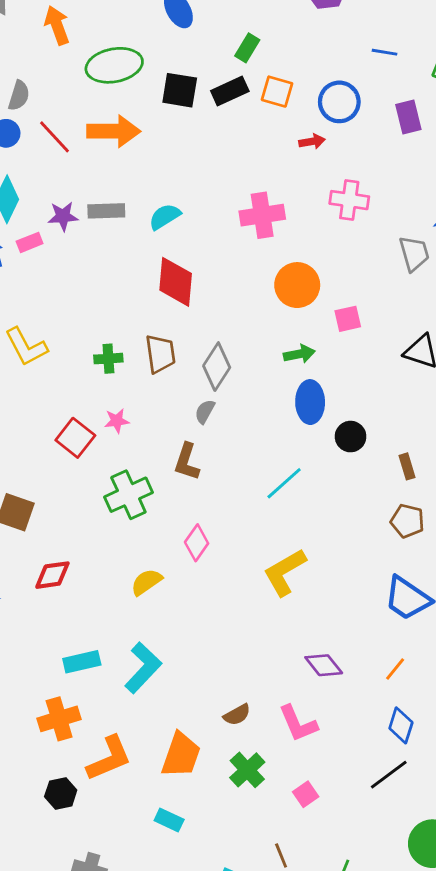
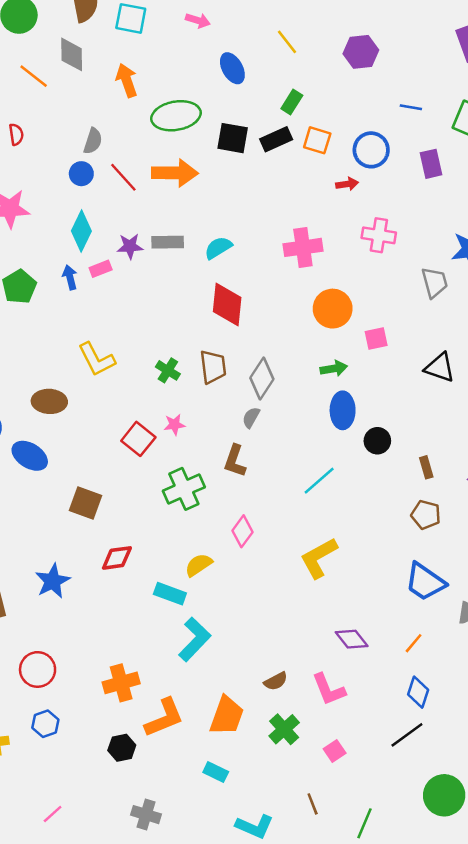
green cross: (108, 359) -> (168, 370), turned 35
cyan rectangle: (82, 662) -> (170, 594), moved, turned 32

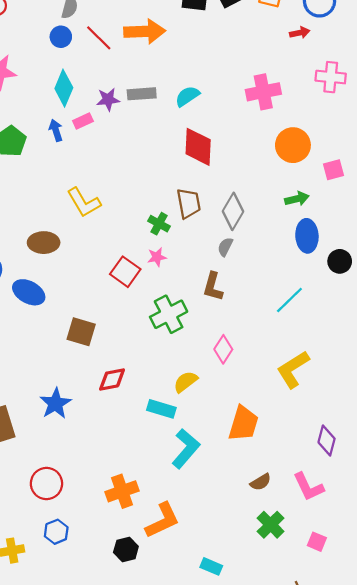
green cross: (168, 370) -> (159, 224), moved
purple diamond: (352, 639) -> (327, 441), turned 56
orange trapezoid: (227, 716) -> (243, 424), moved
pink square: (335, 751) -> (317, 542), turned -30

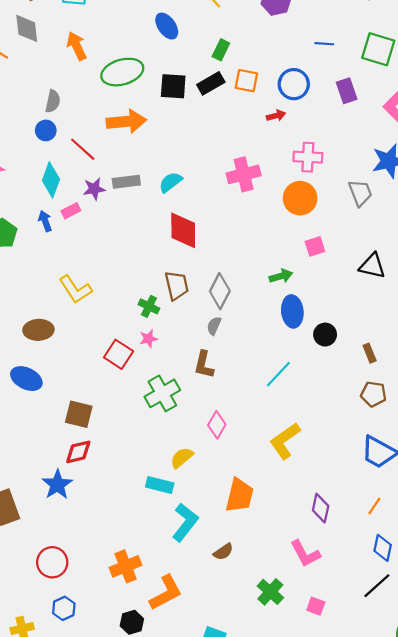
red line: (99, 38) -> (83, 149), moved
orange circle: (293, 145) -> (300, 198), moved
red diamond: (112, 380) -> (78, 452), moved
brown semicircle: (261, 482) -> (223, 552), moved

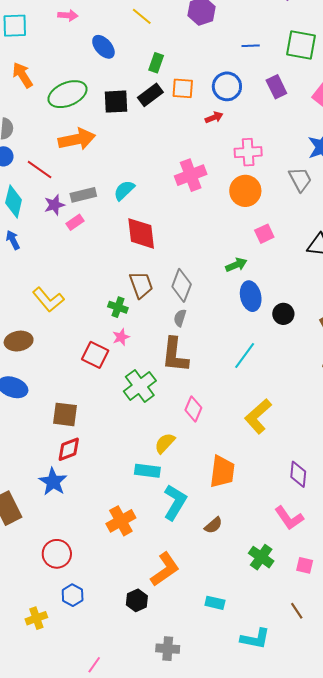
pink rectangle: (71, 211) -> (75, 222), moved
brown L-shape: (204, 365) -> (175, 355), size x1.4
orange cross: (126, 566) -> (121, 521), moved

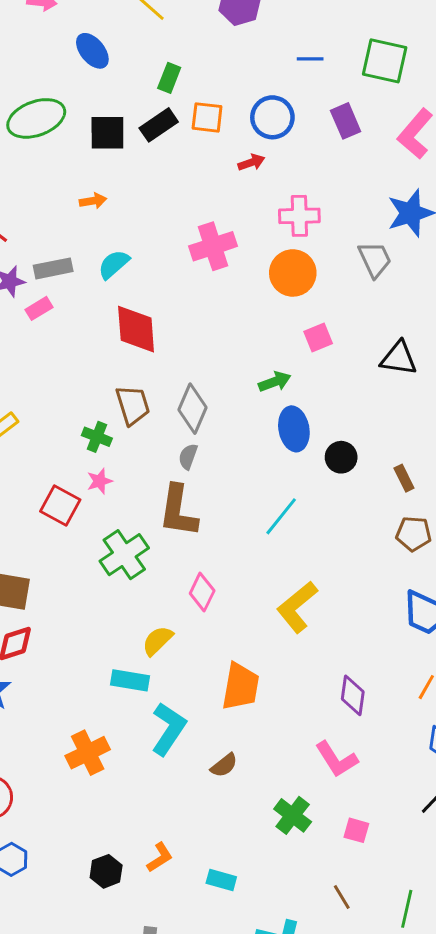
orange arrow: (77, 139) -> (93, 201), moved, size x0.5
orange L-shape: (165, 569) -> (160, 857), moved, size x0.6

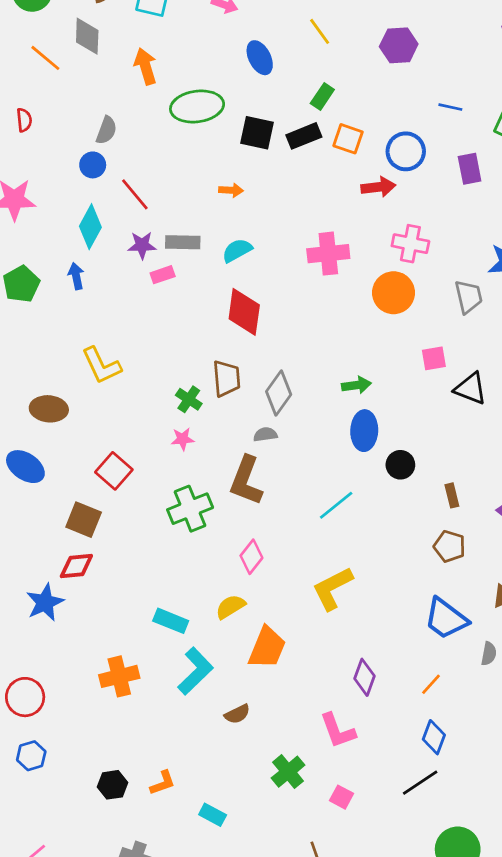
red arrow: (251, 162) -> (378, 187), size x1.4
pink square: (318, 337) -> (434, 358), moved
gray semicircle: (188, 457) -> (265, 434), turned 50
red square: (60, 506) -> (114, 471), moved
yellow semicircle: (158, 641) -> (230, 607), moved

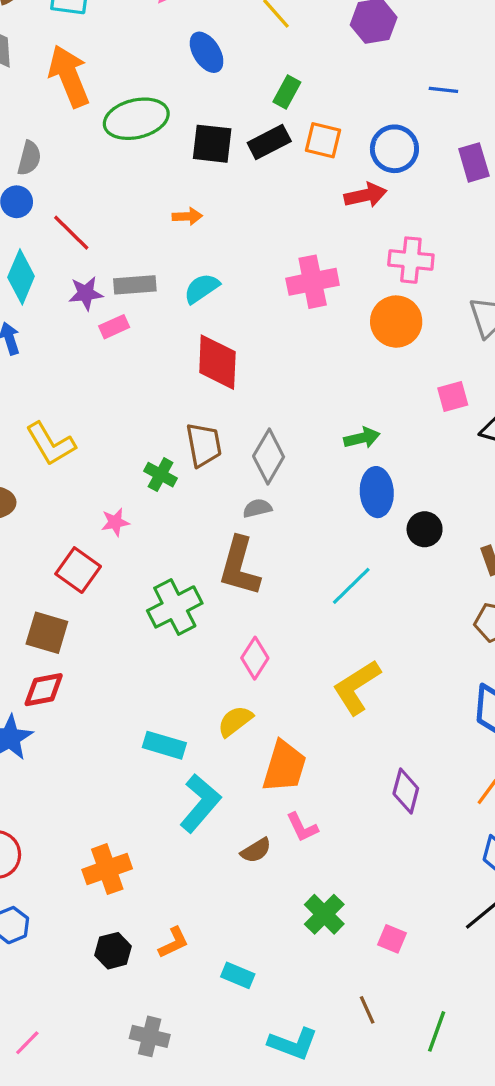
orange arrow: (145, 66) -> (69, 76), size x1.4
pink star: (183, 439) -> (115, 522), moved
orange cross: (119, 676) -> (107, 869), moved
pink L-shape: (338, 731) -> (302, 827), moved, size x0.7

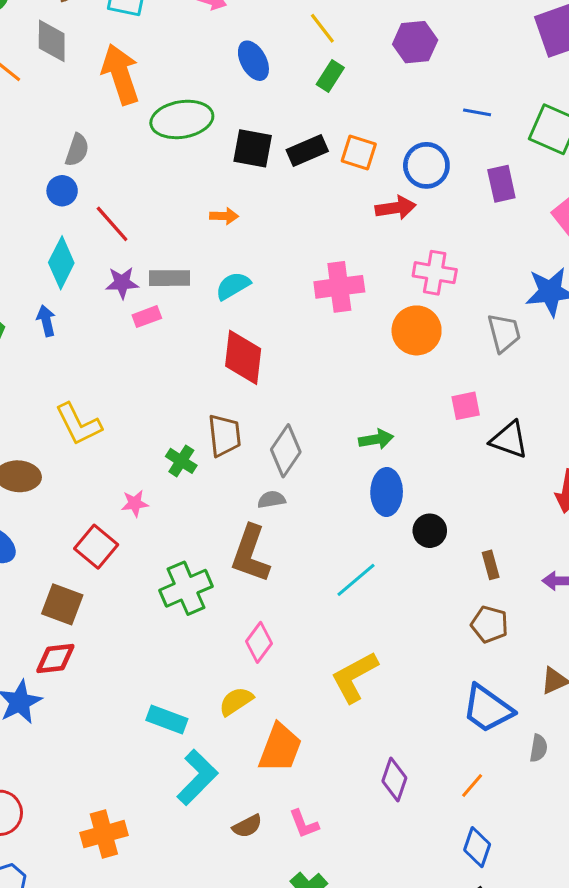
green rectangle: (287, 92) -> (330, 76), moved
pink L-shape: (302, 827) -> (304, 824), moved

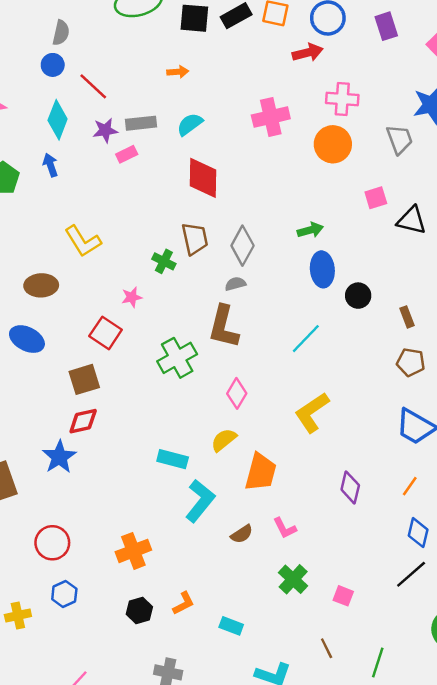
brown square: (62, 604) -> (84, 379), turned -32

